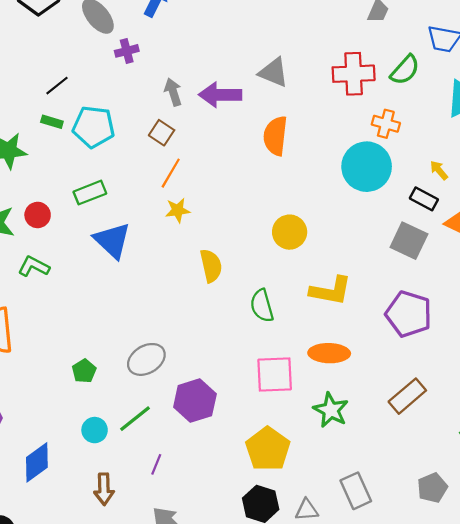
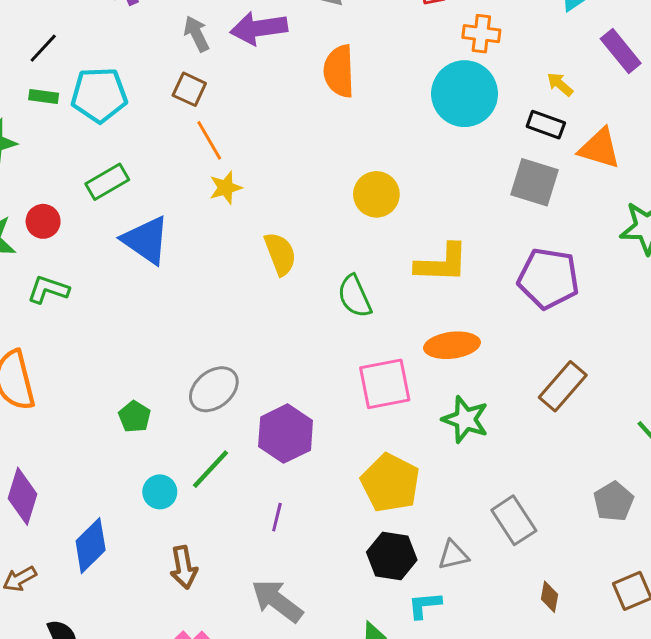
orange line: (171, 173) -> (209, 140), turned -52
purple line: (156, 464) -> (277, 517), moved

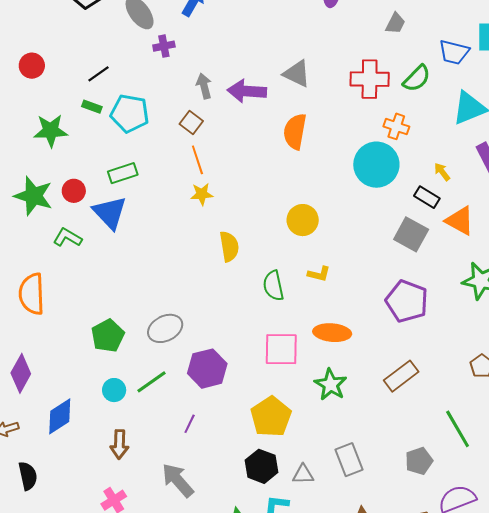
blue triangle: (146, 240) -> (110, 213), moved
yellow L-shape: (442, 263) -> (319, 274), moved, size x0.6
green pentagon: (135, 417) -> (108, 336), size x1.5

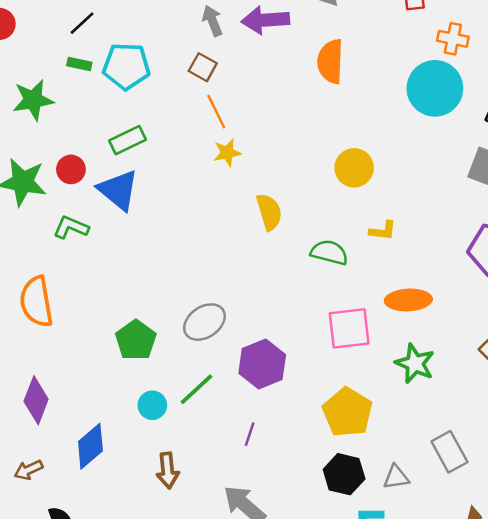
green semicircle: (273, 286) -> (329, 252), turned 124

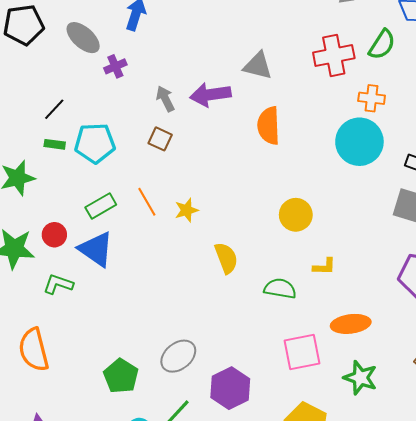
orange line: (216, 112) -> (147, 202), moved

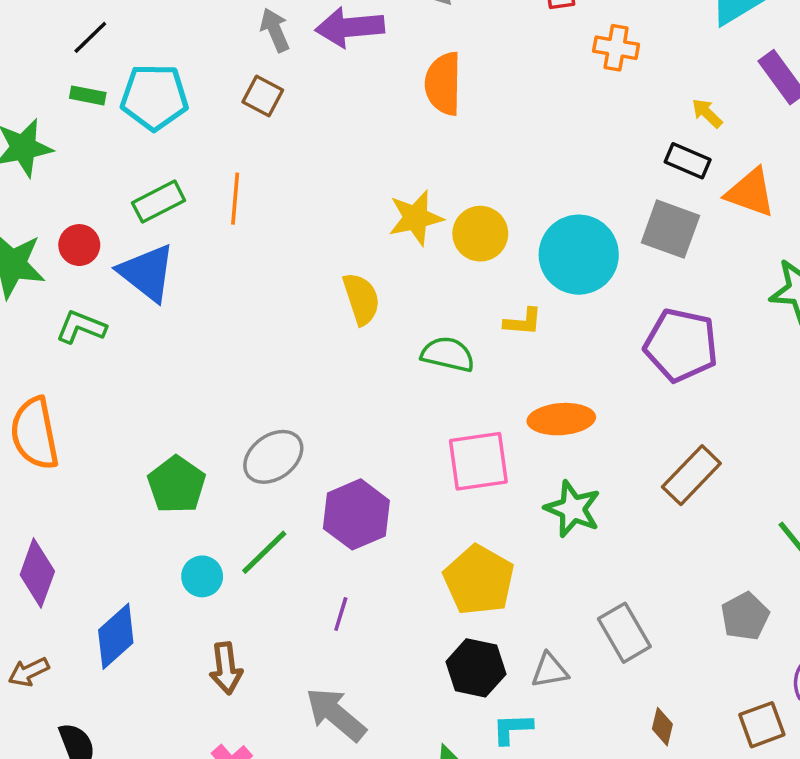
cyan circle: (359, 142) -> (579, 255), moved
orange line: (147, 202) -> (235, 199), turned 32
yellow star: (187, 210) -> (416, 218), moved, size x1.4

